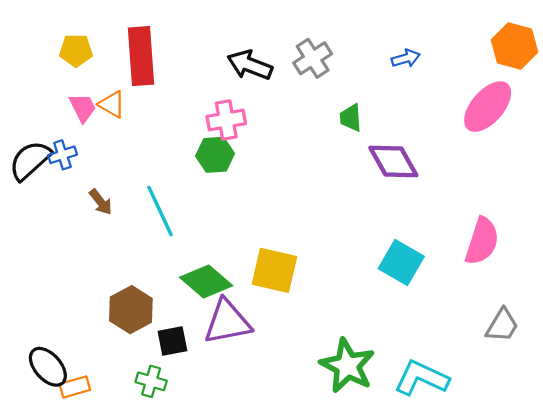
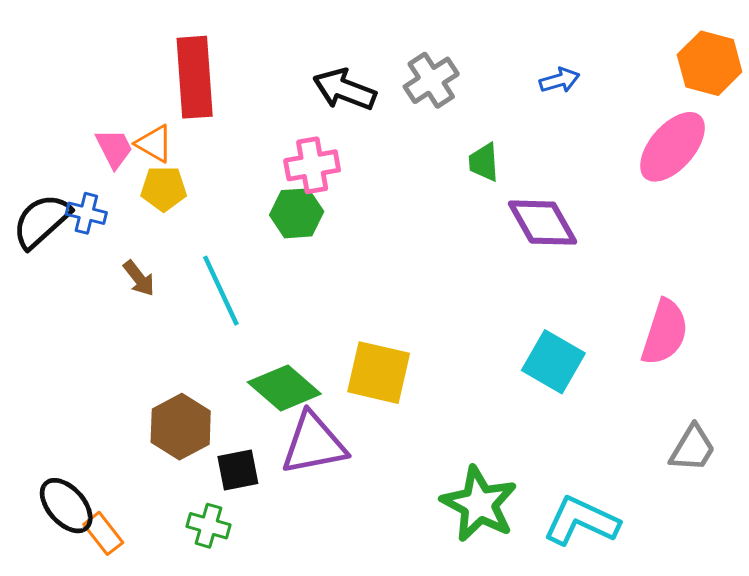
yellow pentagon: (76, 50) -> (164, 189), moved
blue cross: (62, 155) -> (86, 213), turned 32
orange rectangle: (75, 387) -> (103, 533), turned 68

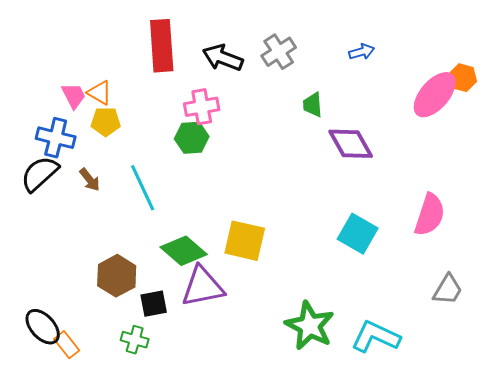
orange hexagon: (710, 63) -> (463, 78), moved, size x0.7
red rectangle: (195, 77) -> (162, 46), moved
blue cross: (86, 213) -> (56, 138), size x1.5
black semicircle: (41, 221) -> (40, 174), moved

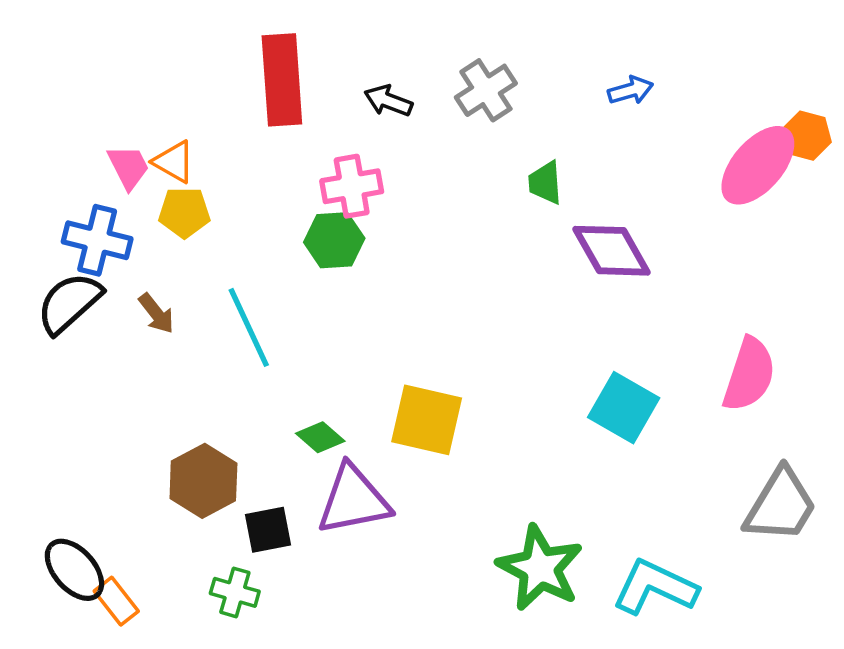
black arrow: (223, 58) -> (388, 101), size x0.7
green diamond: (184, 251) -> (320, 437), size x0.6
gray trapezoid: (448, 290) -> (781, 505), size x1.4

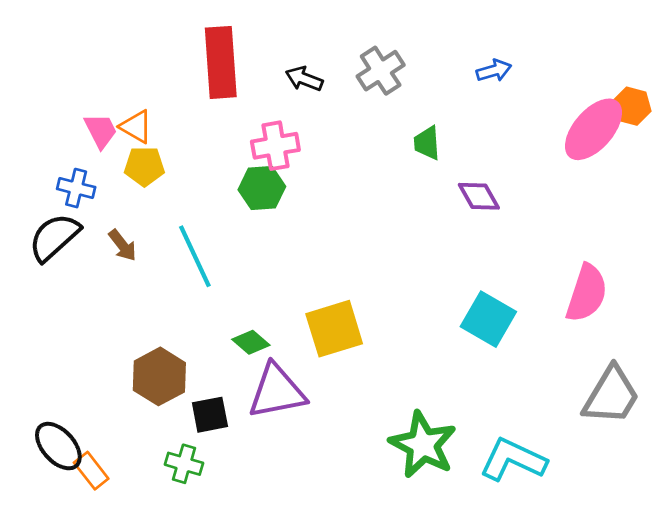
blue cross: (97, 240) -> (76, 188), size x0.7
purple diamond: (611, 251) -> (479, 196), size x0.7
yellow square: (427, 420) -> (334, 329), turned -30

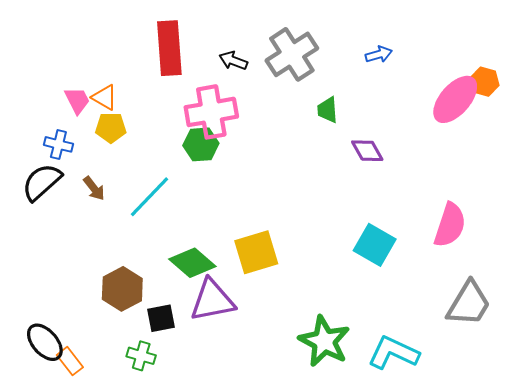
gray cross: (381, 71) -> (292, 54), size x1.4
pink cross: (275, 146) -> (211, 112), size x1.4
cyan line: (195, 256) -> (150, 197), turned 69
green diamond: (251, 342) -> (192, 263), size x1.6

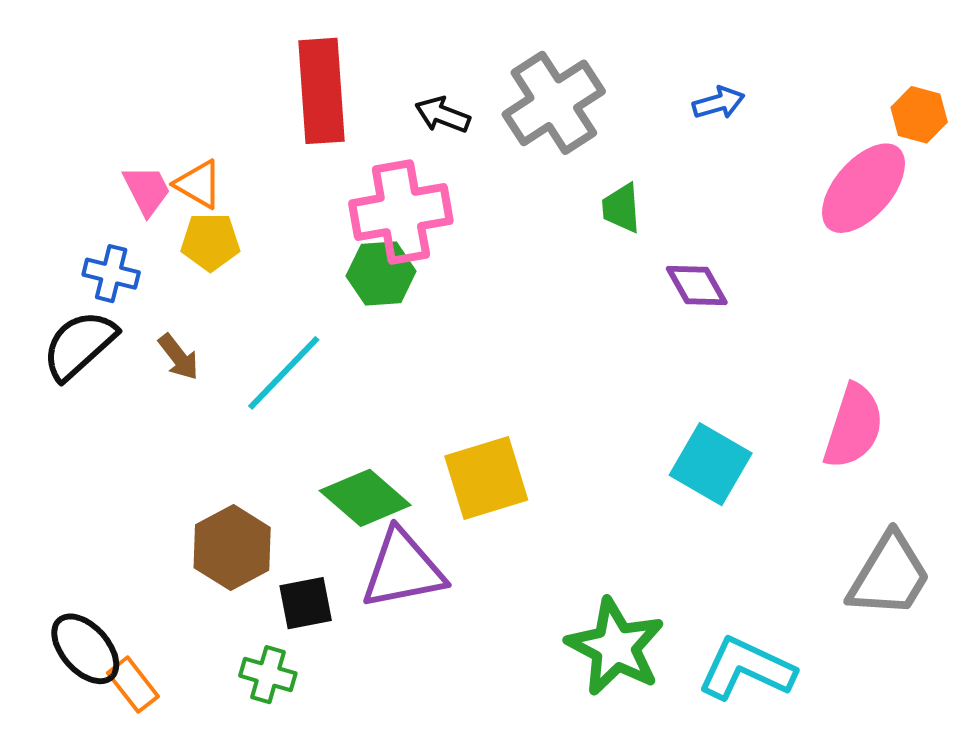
orange hexagon: (484, 82) -> (919, 115), moved

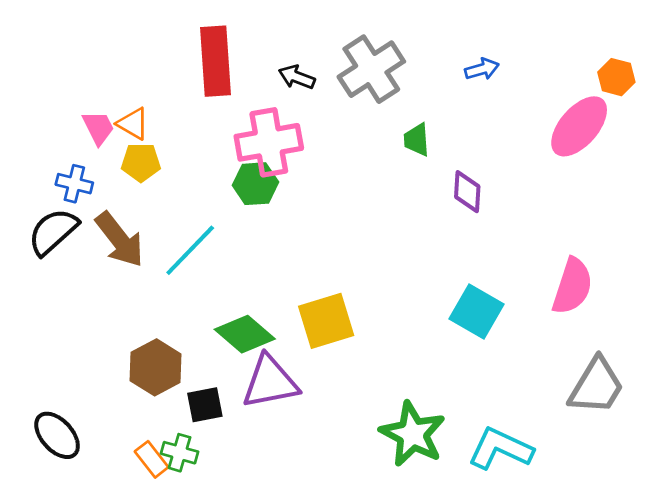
purple diamond: (697, 285) -> (467, 192), turned 33
brown arrow: (179, 357) -> (120, 240), size x1.8
orange rectangle: (133, 685) -> (152, 459), moved

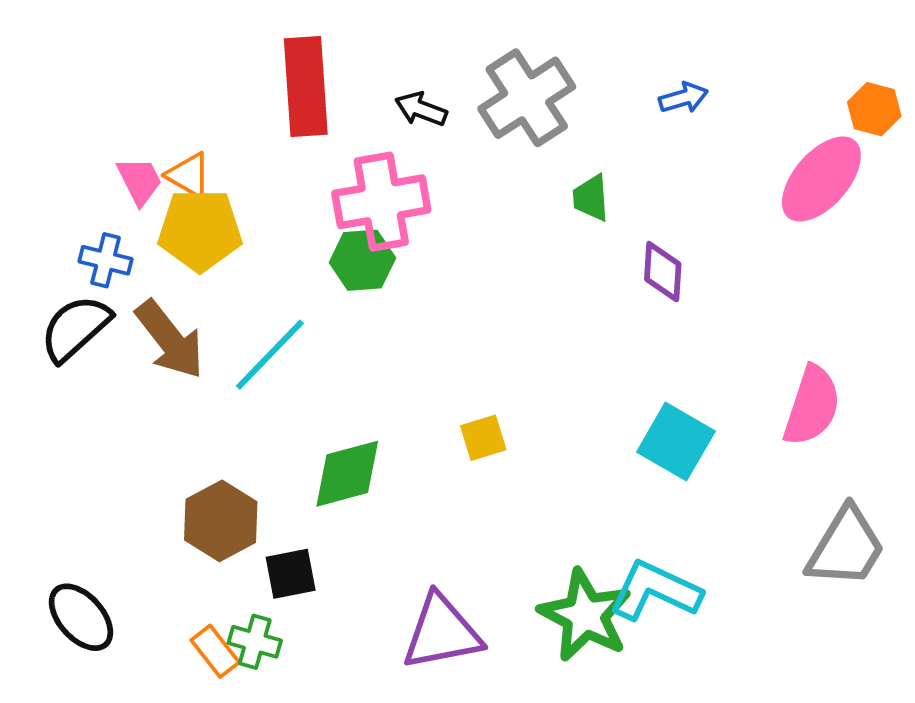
yellow pentagon: (141, 162) -> (200, 230), size x1.5
yellow square: (326, 321) -> (483, 438), moved, size x0.6
green diamond: (245, 334) -> (347, 474), turned -56
purple triangle: (270, 382) -> (442, 632), moved
cyan L-shape: (501, 449) -> (655, 591), moved

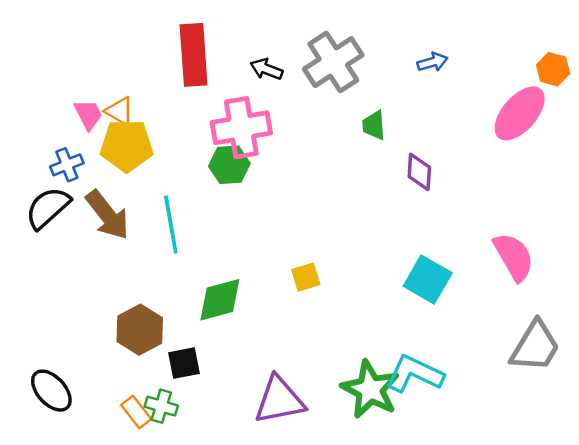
blue cross: (106, 260) -> (67, 165), turned -36
cyan line: (270, 355) -> (171, 225), turned -54
pink semicircle: (812, 406) -> (514, 257), turned -48

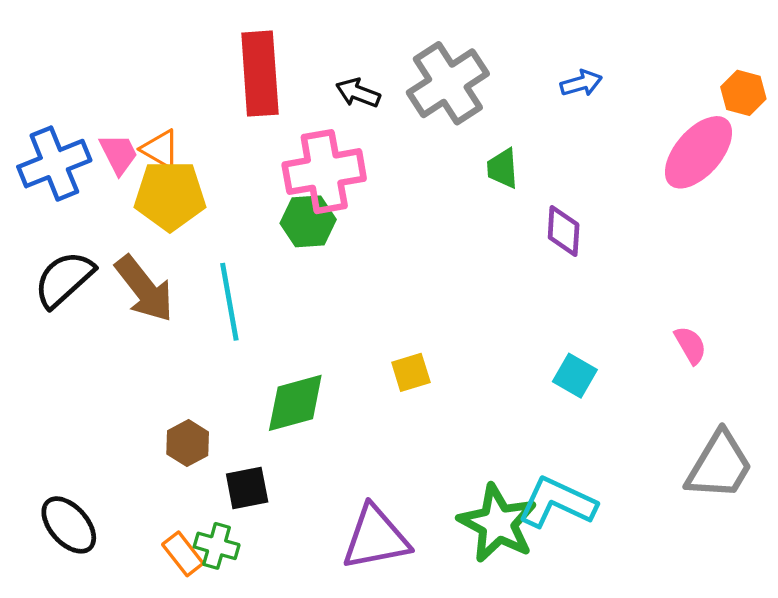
blue cross: (67, 165) -> (54, 164), moved, size x1.6
pink semicircle: (514, 257) -> (690, 345), size x0.6
cyan square: (428, 279) -> (575, 376), size x0.7
brown hexagon: (140, 330) -> (188, 443), size x0.7

